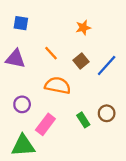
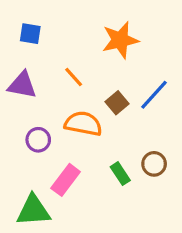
orange star: (83, 28) -> (120, 40), size x1.6
brown square: (81, 61) -> (117, 103), moved
purple circle: (22, 104) -> (38, 140), moved

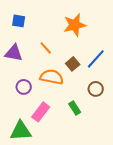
brown circle: (154, 164) -> (96, 89), moved

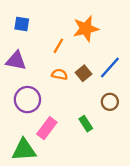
orange line: (46, 48) -> (58, 46), moved, turned 72
orange semicircle: (52, 77) -> (59, 74), moved, size x0.6
purple circle: (24, 87) -> (27, 100), size x1.5

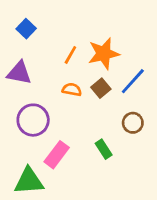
blue square: (22, 24) -> (26, 29), turned 35
orange star: (86, 29) -> (104, 54), moved

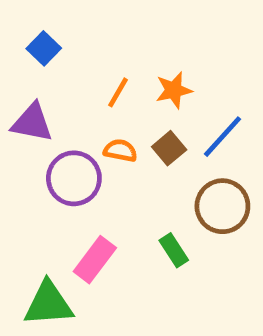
orange star: (104, 54) -> (174, 90), size x0.7
purple circle: (33, 120) -> (74, 178), moved
brown circle: (133, 123) -> (222, 206), size x1.5

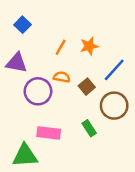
brown square: (169, 148) -> (87, 87), moved
pink rectangle: (95, 260) -> (49, 133), turned 60

